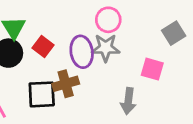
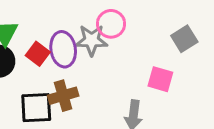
gray star: (106, 48) -> (92, 40), moved
purple ellipse: (82, 52) -> (63, 49), moved

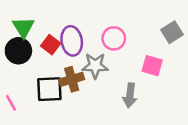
pink circle: (111, 24) -> (114, 38), moved
gray star: (92, 40) -> (95, 66), moved

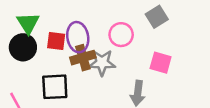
gray square: (172, 32) -> (157, 17), moved
red square: (51, 45) -> (56, 41), turned -30
brown cross: (72, 79) -> (83, 58), moved

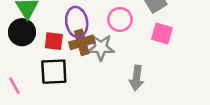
red square: (56, 41) -> (54, 41), moved
pink square: (161, 63) -> (162, 33), moved

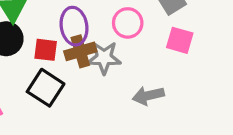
black square: (54, 72) -> (46, 88), turned 36
gray arrow: (136, 78) -> (148, 96), turned 70

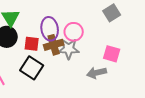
pink circle: (128, 23) -> (74, 32), moved
pink square: (180, 40) -> (112, 54), moved

